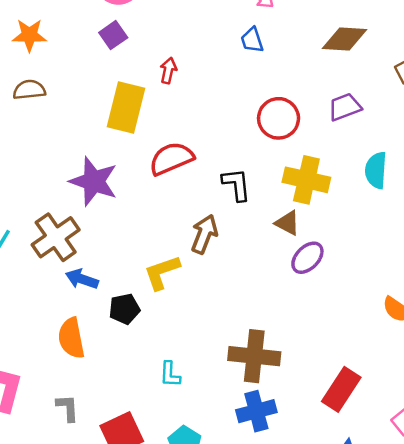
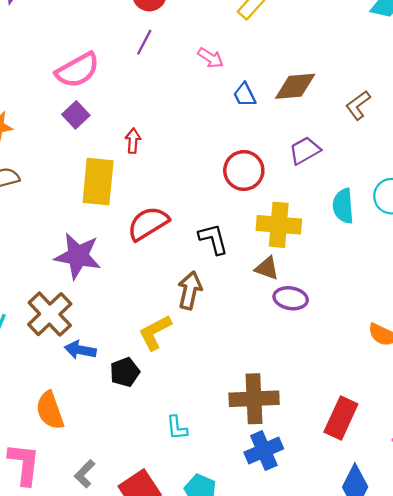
blue trapezoid: (252, 40) -> (245, 95), moved
purple ellipse: (307, 258) -> (291, 298), turned 64
orange semicircle: (71, 338) -> (50, 410), moved
gray L-shape: (67, 408) -> (85, 474), turned -124

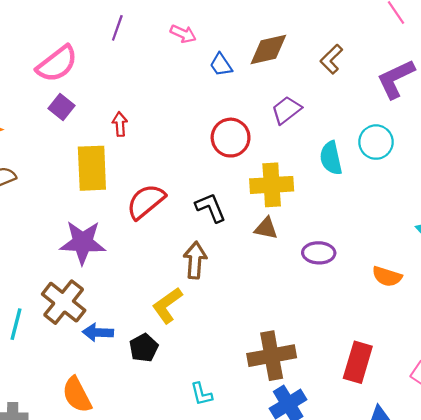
purple ellipse: (291, 298) -> (319, 253), moved

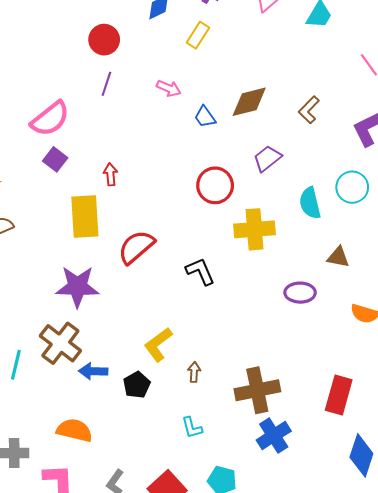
black L-shape: (211, 208) -> (200, 271), moved
brown triangle: (266, 228) -> (338, 257), moved
brown arrow: (195, 260) -> (194, 372), moved, size x0.6
orange semicircle: (77, 395) -> (74, 430), turned 132

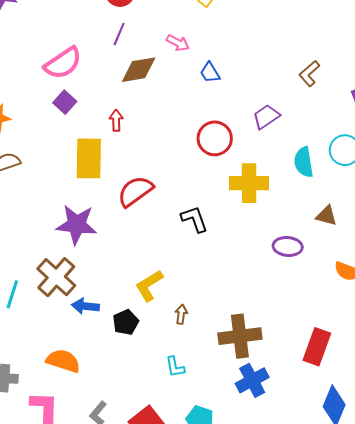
brown diamond: (249, 102) -> (139, 70), moved

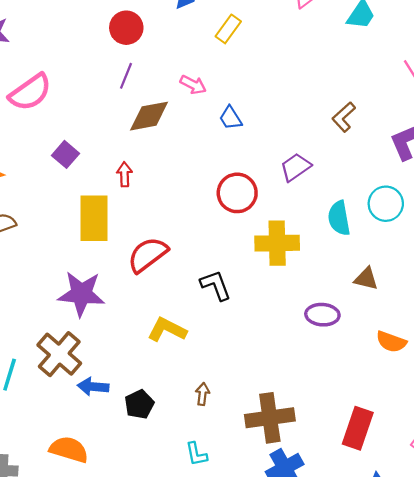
pink semicircle: (63, 63) -> (30, 92), moved
yellow L-shape: (149, 285) -> (167, 330), moved, turned 60

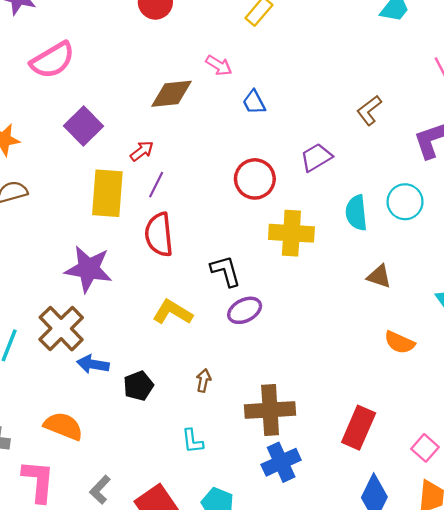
purple line: (126, 76) -> (156, 185), moved
purple square: (65, 154) -> (83, 126), size x1.4
red arrow: (124, 174) -> (142, 151), turned 50
red semicircle: (148, 255) -> (159, 235), turned -63
purple ellipse: (322, 315) -> (245, 310), moved, turned -36

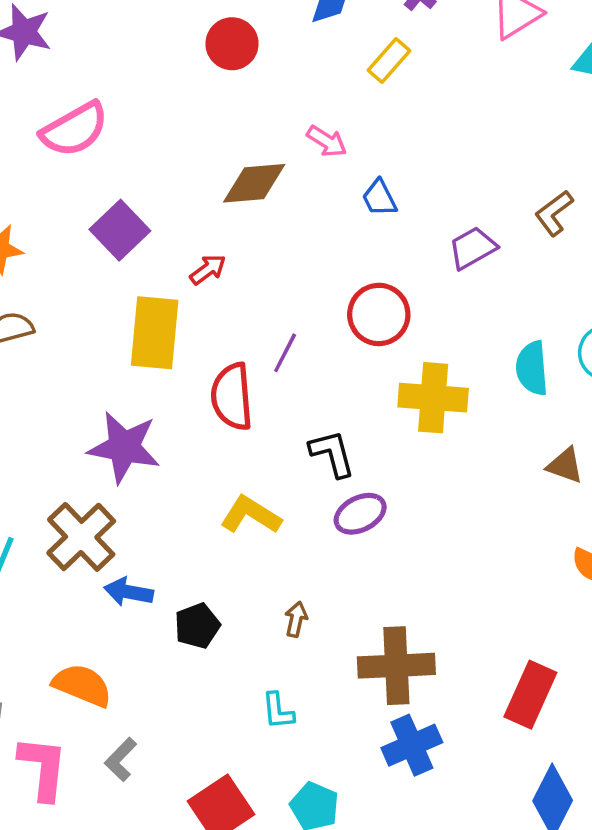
purple trapezoid: (316, 157) -> (473, 248), moved
purple line: (156, 185) -> (285, 353), moved
gray L-shape: (100, 490) -> (121, 760), moved

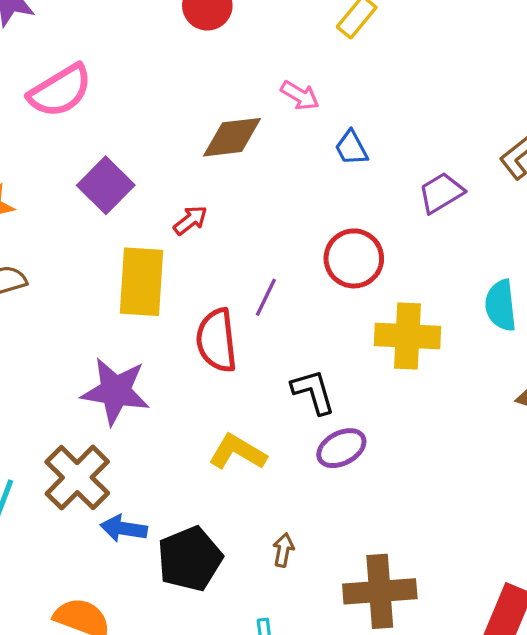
black pentagon: (197, 626) -> (190, 559), size x1.5

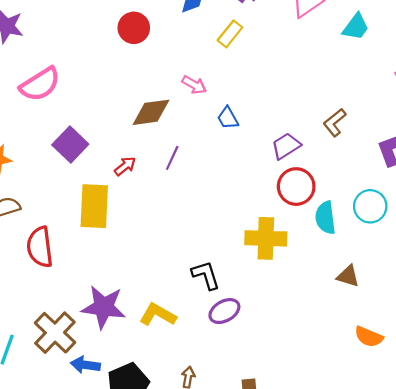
red circle: (354, 258) -> (296, 187), moved
purple line: (266, 297) -> (172, 158), moved
red semicircle: (217, 340) -> (40, 247), moved
purple star: (116, 391) -> (104, 307), moved

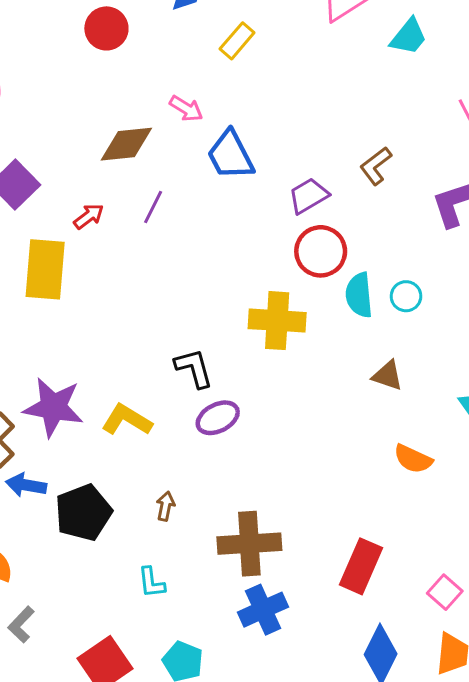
blue trapezoid: (228, 118) -> (231, 155), size x1.6
cyan circle: (370, 206) -> (406, 296), moved, size x0.7

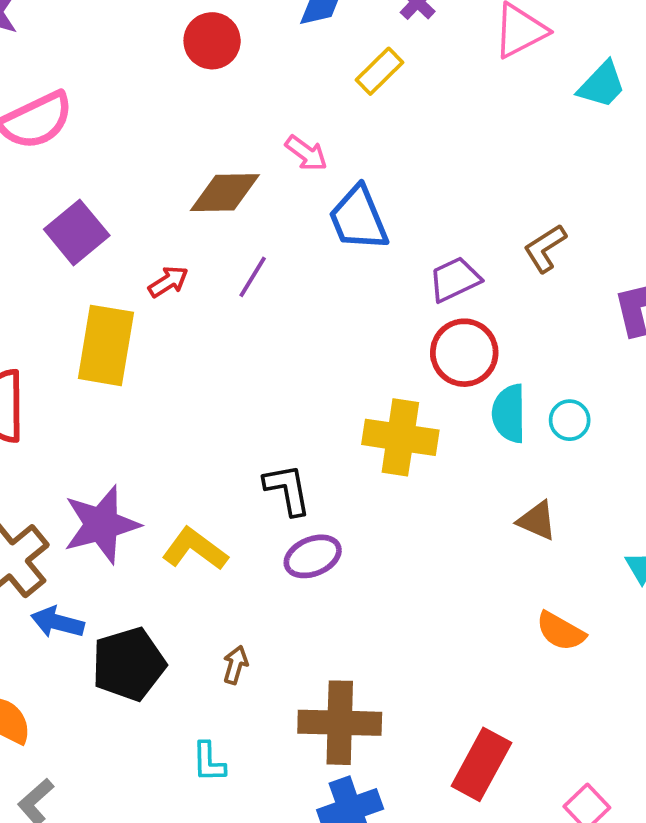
purple star: (53, 407) -> (101, 525), turned -30

